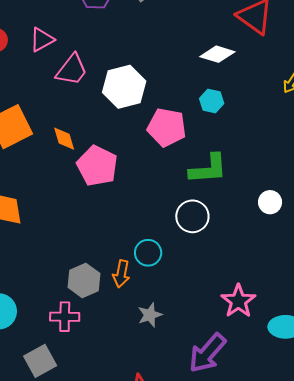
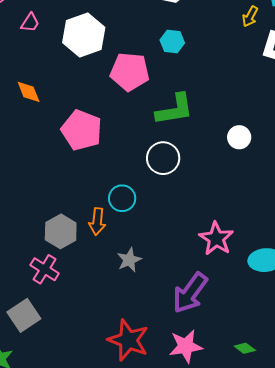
pink trapezoid: (72, 70) -> (30, 23), size x0.6
pink pentagon: (97, 166) -> (82, 130), moved
pink cross: (65, 317) -> (45, 269), turned 36

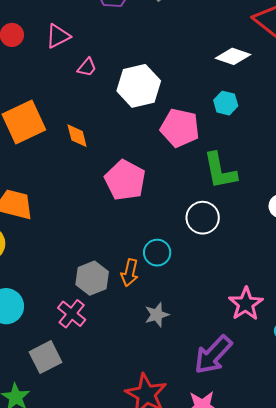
green L-shape: (175, 109) -> (220, 171), turned 81

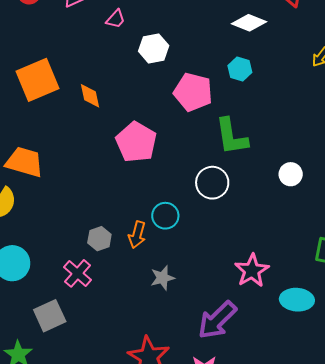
pink trapezoid: (87, 67) -> (116, 19), moved
white hexagon: (139, 86) -> (154, 48), size x0.7
gray hexagon: (92, 278) -> (99, 239), size x0.7

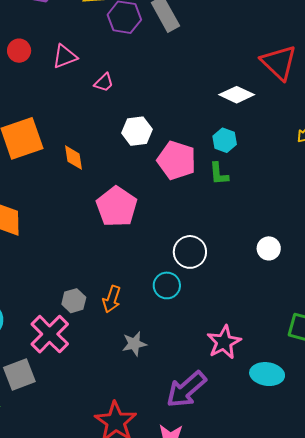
white hexagon: (154, 48) -> (137, 131), moved
green L-shape: (231, 136) -> (219, 174), moved, size x0.6
cyan circle: (165, 216) -> (167, 285), moved
pink cross: (77, 273) -> (50, 334), size x1.4

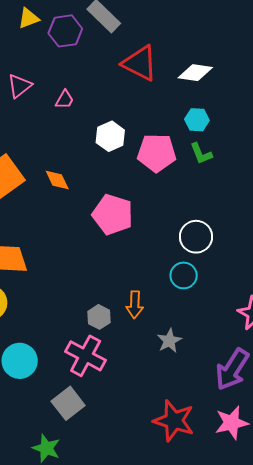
red triangle: (279, 62) -> (140, 63), moved

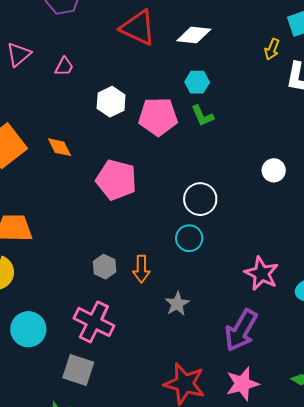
gray hexagon: (99, 317) -> (105, 267), moved
gray square: (68, 403) -> (78, 370), turned -32

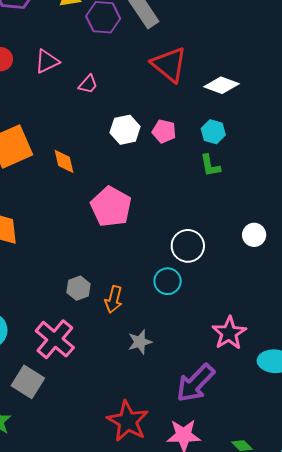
pink pentagon: (158, 117) -> (164, 131), moved, size x0.6
white circle: (274, 170) -> (254, 235), moved

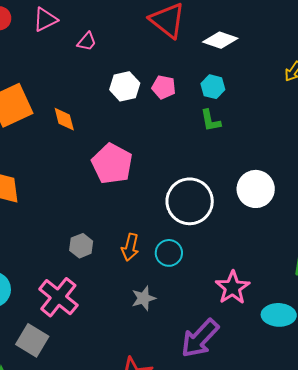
white circle: (254, 235) -> (256, 189), size x1.6
white circle: (188, 246) -> (190, 201), size x1.4
cyan circle: (168, 281) -> (169, 253), moved
orange arrow: (114, 299) -> (130, 247), moved

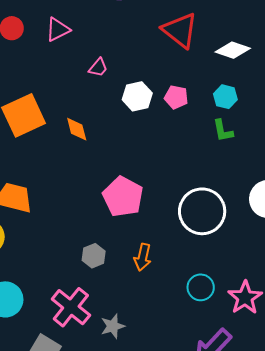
pink trapezoid: (87, 42) -> (98, 68), moved
pink pentagon: (112, 164) -> (123, 197), moved
cyan circle: (169, 253) -> (201, 287), moved
gray star: (144, 298) -> (113, 326), moved

